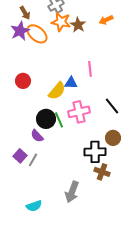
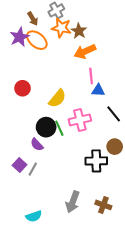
brown arrow: (25, 13) -> (33, 19), moved
orange arrow: (106, 20) -> (85, 51), moved, size x1.5
blue triangle: (71, 83) -> (98, 90), moved
brown cross: (102, 172) -> (103, 205), moved

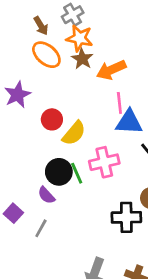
brown star: (79, 31) -> (82, 59), moved
purple star: (19, 37) -> (17, 95), moved
red circle: (23, 88) -> (52, 119), moved
blue triangle: (98, 90) -> (129, 122), size x1.5
purple square: (19, 165) -> (13, 213), moved

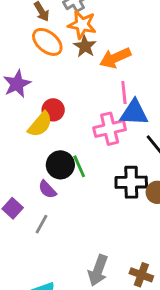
yellow semicircle: (74, 133) -> (40, 124), moved
pink cross: (104, 162) -> (110, 129), moved
black cross: (126, 217) -> (131, 182), moved

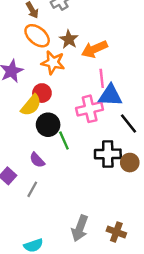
orange star: (82, 25) -> (53, 63), moved
black circle: (60, 165) -> (48, 125), moved

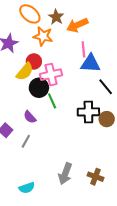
pink cross: (90, 109) -> (51, 75), moved

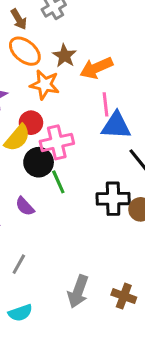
gray line: (26, 141) -> (19, 264), moved

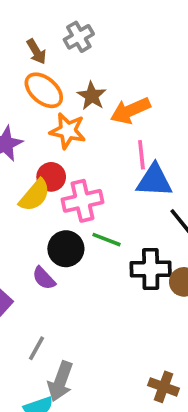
black circle: (39, 162) -> (66, 249), moved
green line: (58, 182) -> (106, 240), moved, turned -45
gray arrow: (78, 292) -> (60, 381), moved

